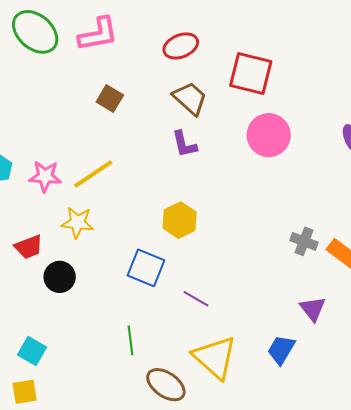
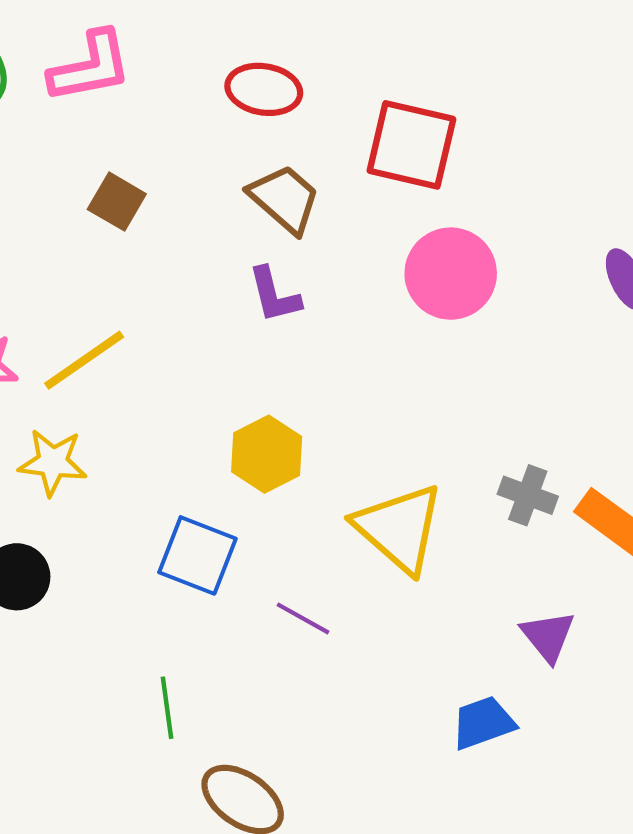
red ellipse: (181, 46) -> (264, 89), turned 32
blue trapezoid: (281, 350) -> (483, 723), turned 40
yellow triangle: (215, 357) -> (399, 528), moved

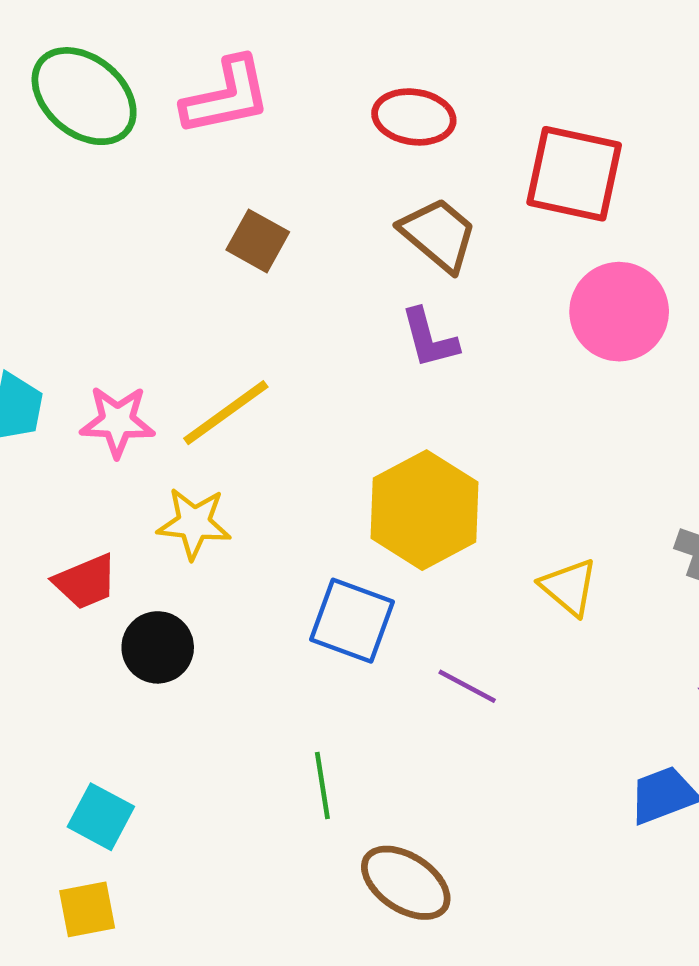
yellow hexagon: (267, 454) -> (424, 510), size x1.4
yellow triangle: (399, 528) -> (569, 587), size x0.6

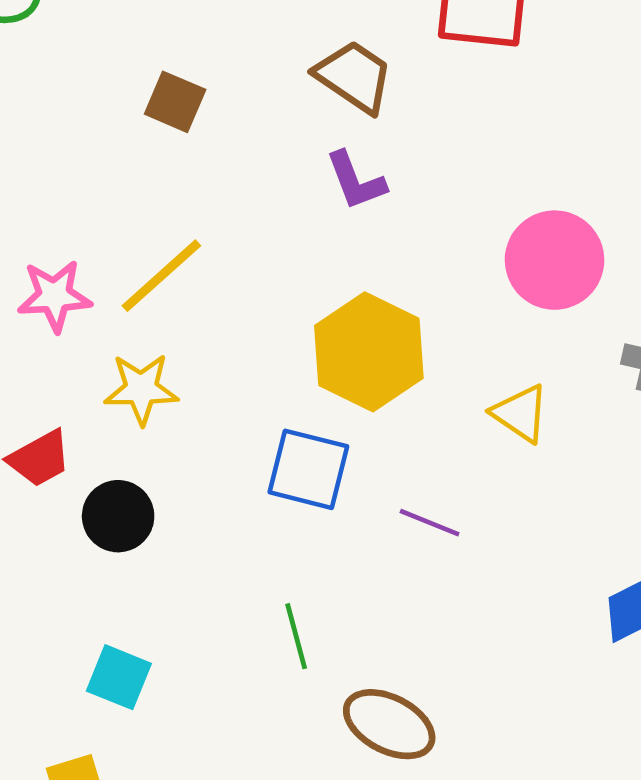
pink circle: (619, 312) -> (555, 260), moved
cyan square: (101, 817) -> (119, 677), moved

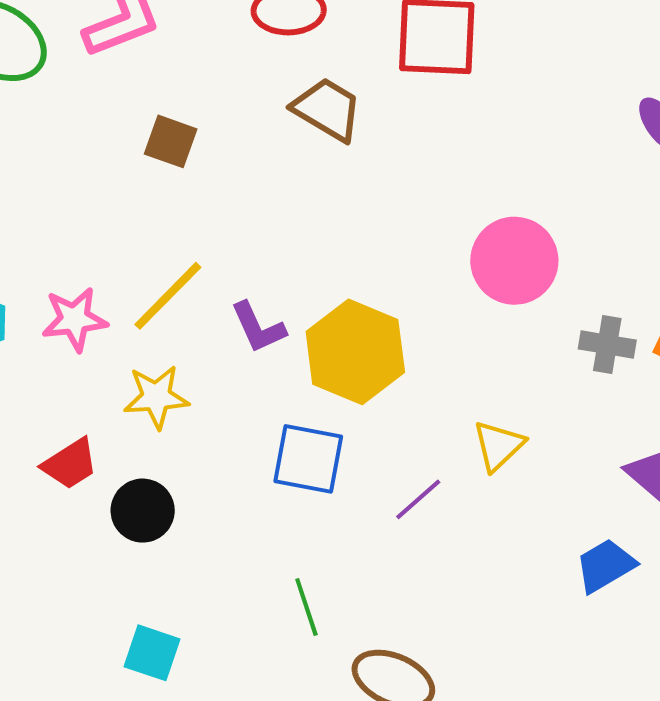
purple L-shape: (356, 181) -> (258, 327), moved
yellow triangle: (520, 413) -> (498, 446), moved, turned 46
purple line: (430, 523) -> (418, 499), turned -60

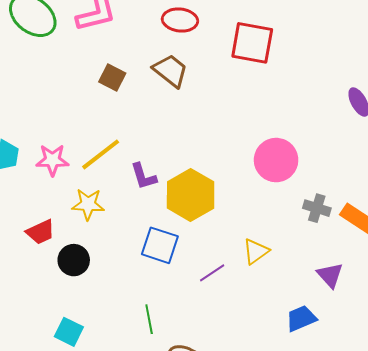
brown trapezoid: (327, 109) -> (170, 71), moved

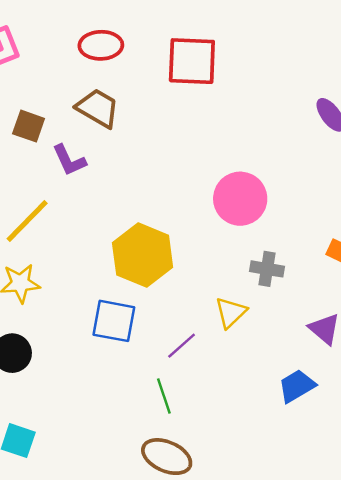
purple L-shape: (144, 176) -> (69, 160), moved
gray cross: (317, 208) -> (267, 269), moved
green line: (149, 319) -> (164, 396), moved

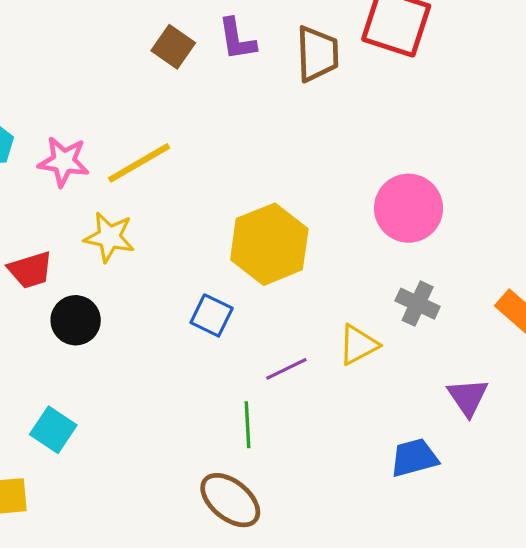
brown trapezoid: (98, 108) -> (317, 54), moved, turned 42
purple L-shape: (69, 160) -> (237, 39), moved
blue square: (114, 321) -> (212, 315), size x0.7

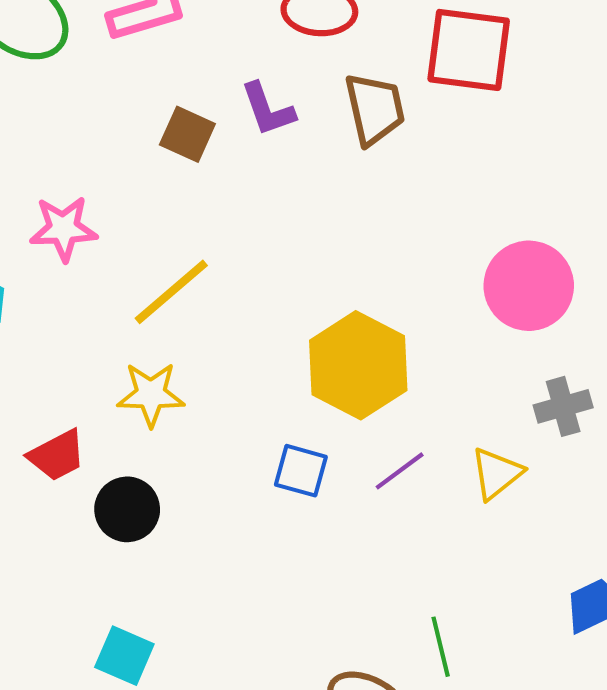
pink star: (64, 161) -> (63, 229), moved
gray cross: (418, 304) -> (563, 406), turned -30
purple line: (286, 369) -> (400, 471), moved
green line: (248, 425) -> (441, 647), moved

